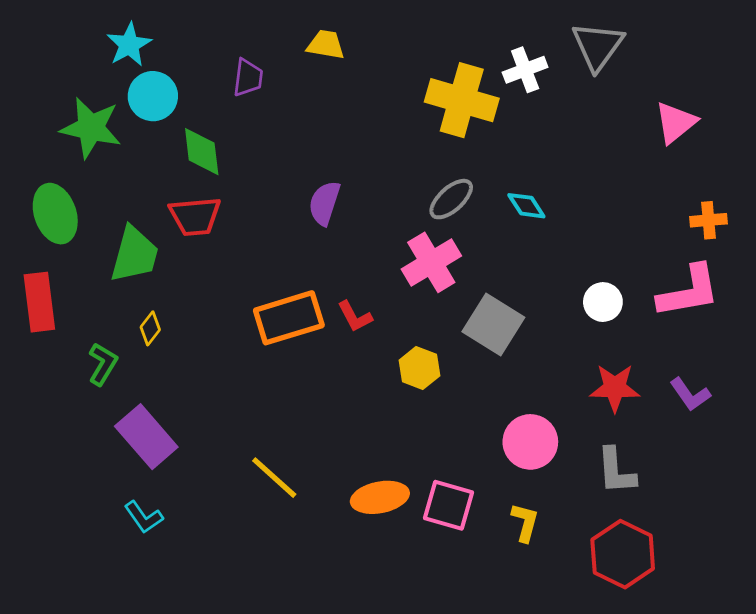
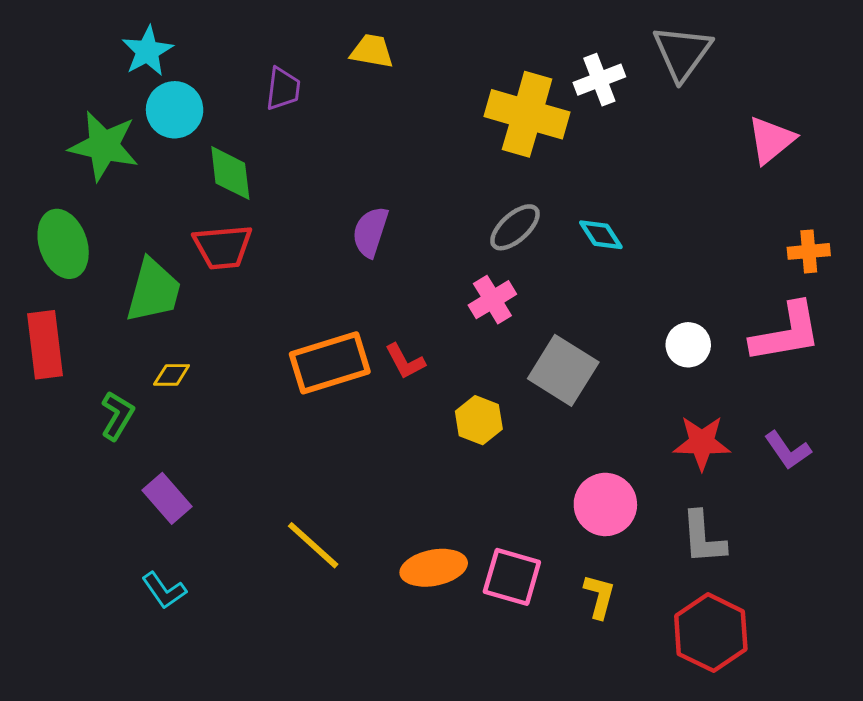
pink cross: (431, 262) -> (492, 300), size x0.7
yellow diamond: (150, 328) -> (172, 375), turned 52
purple rectangle: (146, 437) -> (167, 498), size x0.7

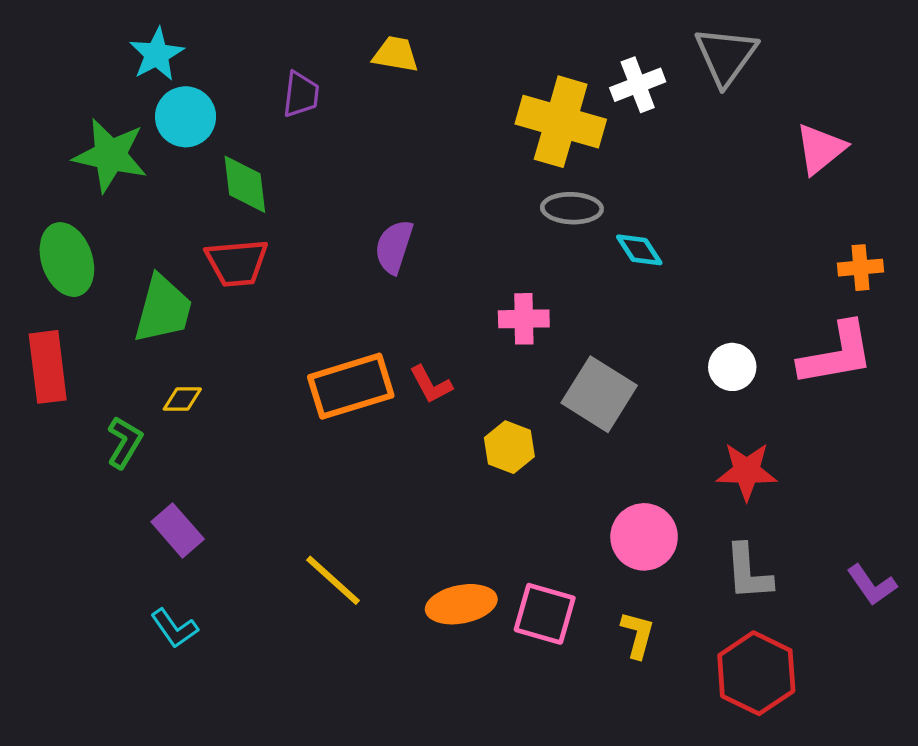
gray ellipse: (515, 227) -> (572, 208), moved, turned 44
pink cross: (492, 300) -> (524, 319), turned 30
purple L-shape: (788, 450) -> (872, 585), moved

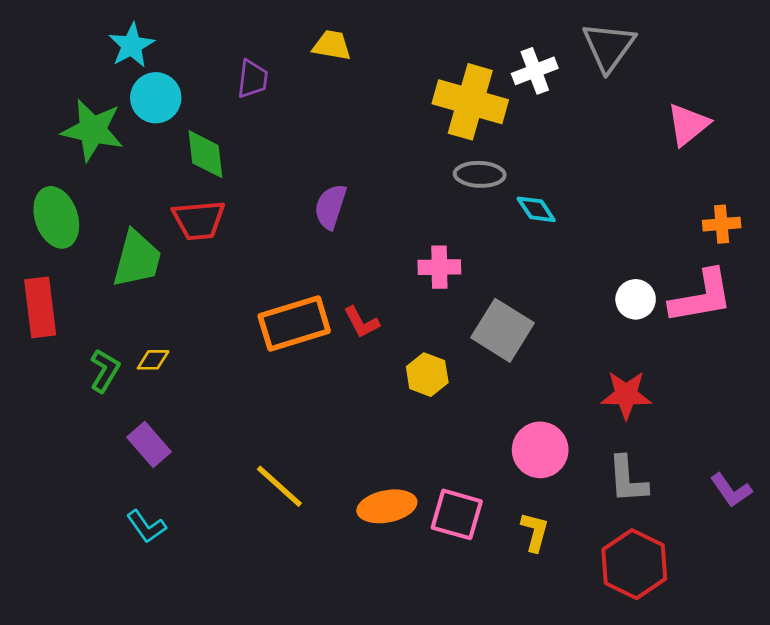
white circle: (732, 367) -> (636, 299), moved
yellow diamond: (182, 399) -> (153, 360), moved

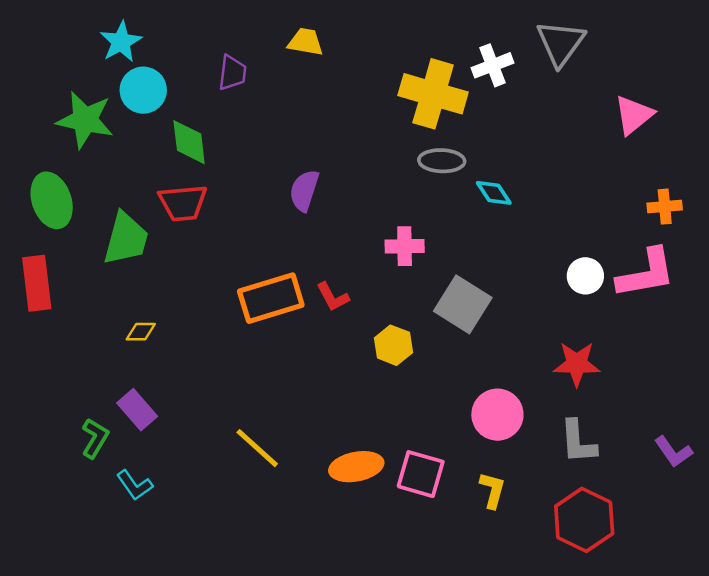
green L-shape: (105, 371) -> (95, 438), moved

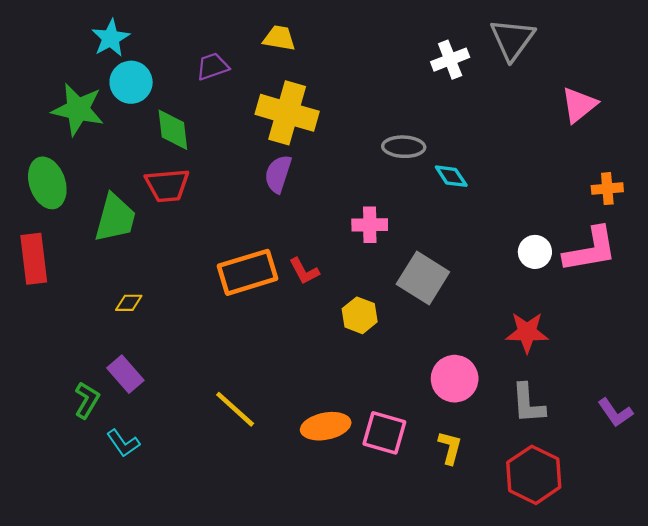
purple trapezoid: (232, 73) -> (212, 66), turned -116
yellow cross: (433, 94) -> (287, 113), moved

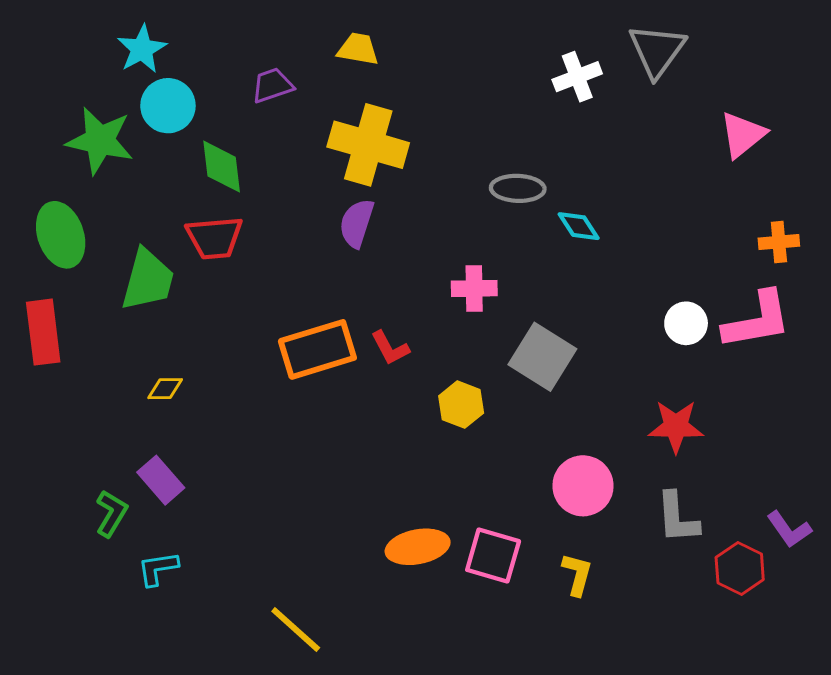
yellow line: (235, 409) -> (296, 629), moved
cyan L-shape: (123, 443) -> (158, 569), turned 116
red hexagon: (534, 475) -> (740, 569), moved, size x0.7

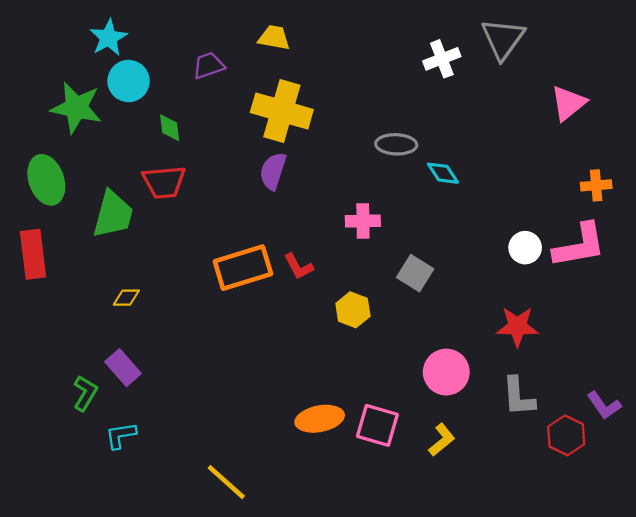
green diamond: (222, 167) -> (170, 128), size x0.7
gray square: (542, 357) -> (415, 273), size x0.7
yellow L-shape: (577, 574) -> (442, 440), turned 36

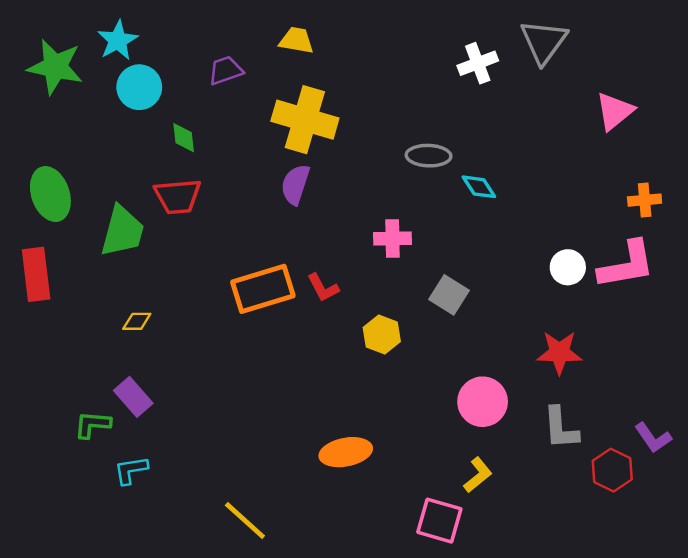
green star: (76, 108) -> (55, 67), moved
green L-shape: (85, 393) -> (92, 425), turned -116
pink square: (377, 425) -> (439, 521), moved

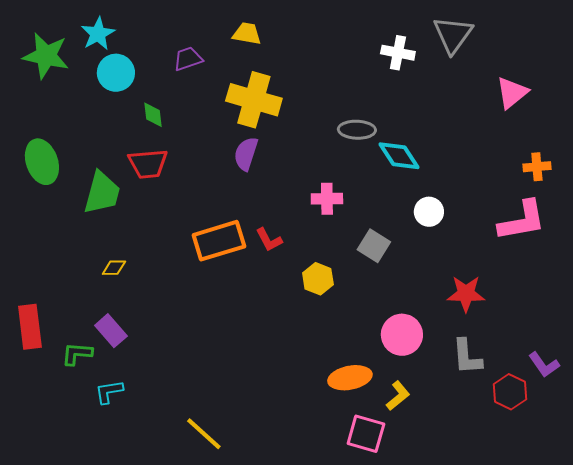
white cross: (478, 63) -> (398, 53), turned 32
cyan diamond: (479, 187) -> (399, 156), size x1.4
white circle: (568, 267) -> (429, 212), moved
red rectangle: (36, 274) -> (30, 327), moved
orange ellipse: (346, 452) -> (350, 378), moved

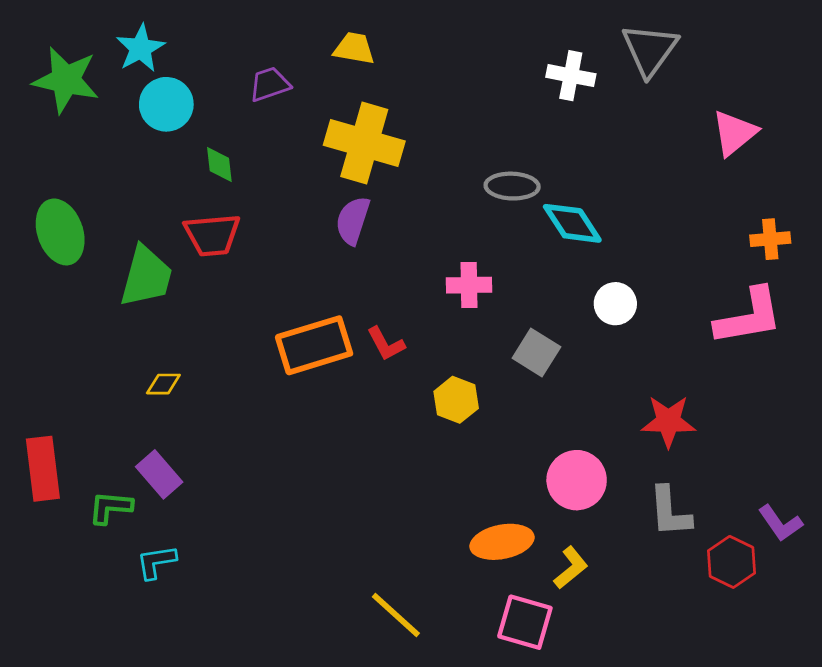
yellow line: (204, 434) -> (396, 615), moved

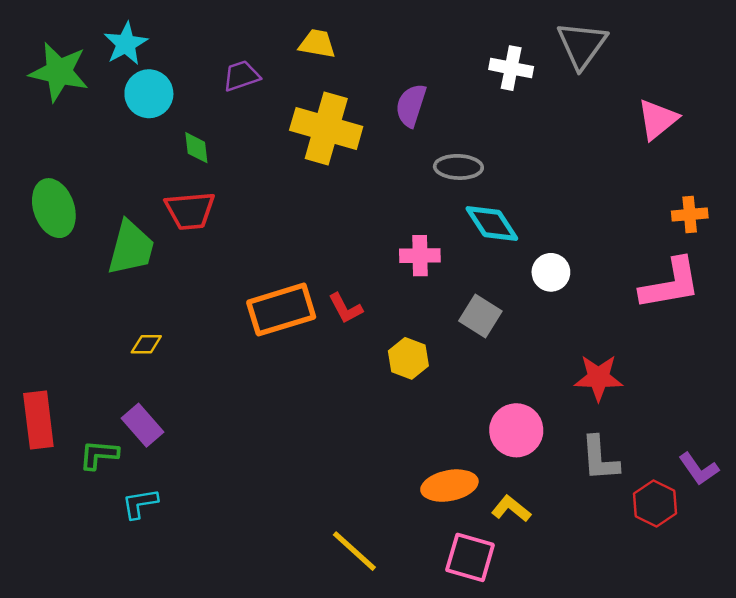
purple semicircle: (353, 220) -> (411, 105), moved
cyan diamond: (572, 223) -> (492, 223), moved
yellow L-shape: (571, 568) -> (511, 509), turned -102

